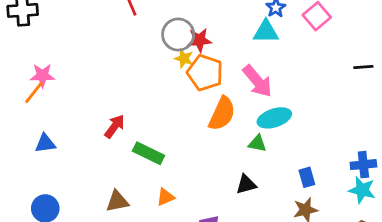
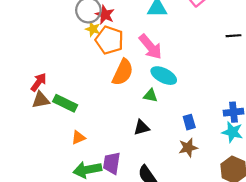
red star: (199, 40) -> (105, 15), turned 30
cyan ellipse: (274, 118) -> (164, 76), turned 45
brown triangle: (117, 201) -> (41, 100), moved

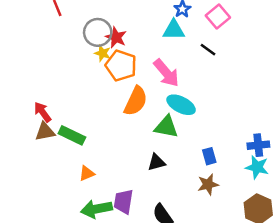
black line: (233, 36) -> (208, 50), moved, turned 40
red arrow: (39, 82) -> (43, 112), turned -72
green triangle: (150, 95) -> (166, 127), size x1.5

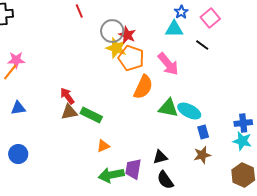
yellow star: (103, 53) -> (116, 48), size x1.5
cyan ellipse: (181, 105) -> (189, 111), moved
black triangle: (157, 162) -> (160, 157), moved

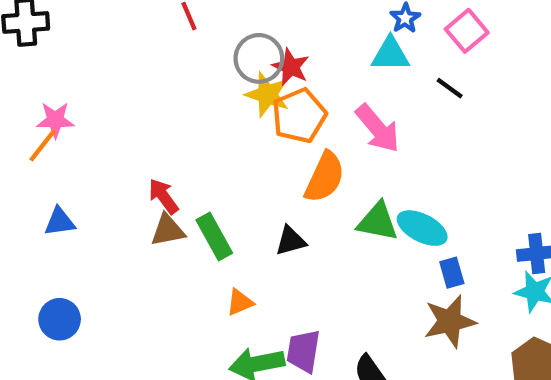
orange pentagon: (131, 58) -> (299, 116), turned 30
green rectangle: (91, 115) -> (214, 237), turned 35
brown star: (202, 155) -> (450, 321), size x1.4
black triangle: (160, 157) -> (291, 241), moved

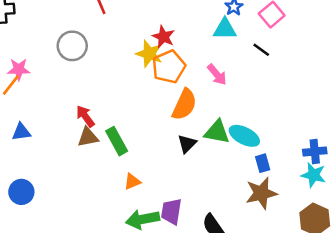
gray circle: (259, 58) -> (72, 46), moved
pink arrow: (378, 128) -> (217, 75), size x0.7
black triangle: (291, 241) -> (187, 144), moved, turned -30

